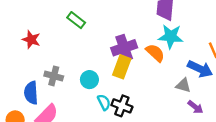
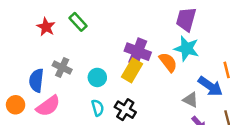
green rectangle: (76, 20) -> (78, 22), moved
purple cross: (124, 48) -> (138, 52), turned 30
cyan semicircle: (104, 102) -> (98, 108), moved

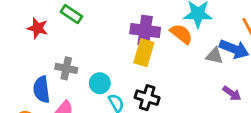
cyan circle: (97, 77) -> (100, 83), moved
gray triangle: (191, 100) -> (214, 56), moved

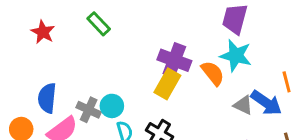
red star: (38, 28) -> (43, 32), moved
gray cross: (66, 68) -> (89, 110), moved

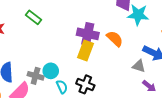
cyan star: (236, 56) -> (138, 15), moved
gray triangle: (243, 105) -> (139, 66), moved

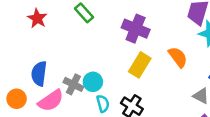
purple cross: (88, 34) -> (136, 29), moved

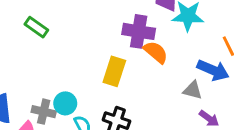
purple cross: (136, 29) -> (139, 31), moved

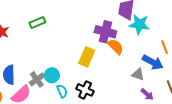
green rectangle: (36, 27) -> (37, 22), turned -63
gray cross: (44, 112) -> (37, 79), turned 35

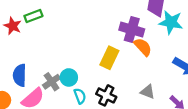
green rectangle: (37, 22) -> (33, 16), moved
gray triangle: (138, 74) -> (148, 92), moved

